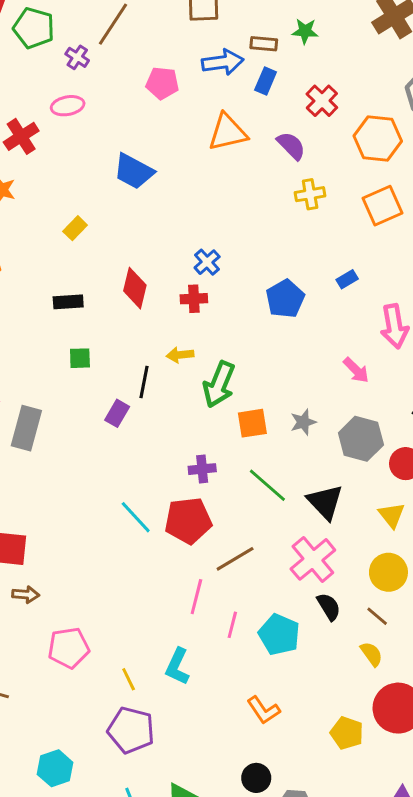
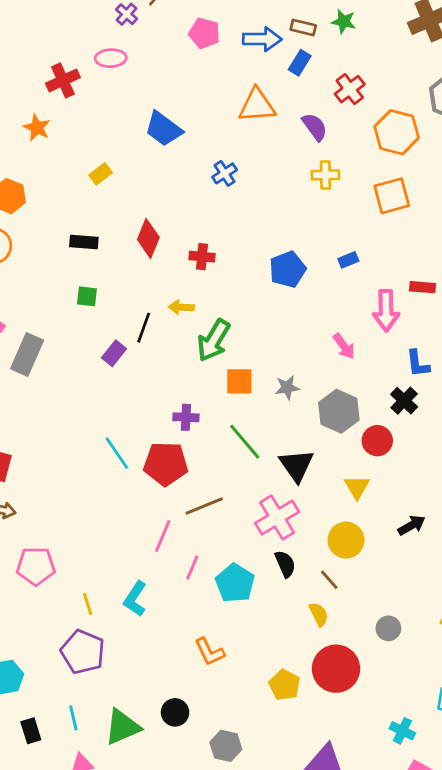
pink pentagon: (162, 83) -> (204, 33), moved
blue cross: (207, 262) -> (225, 173), moved
black circle: (256, 778) -> (175, 712), moved

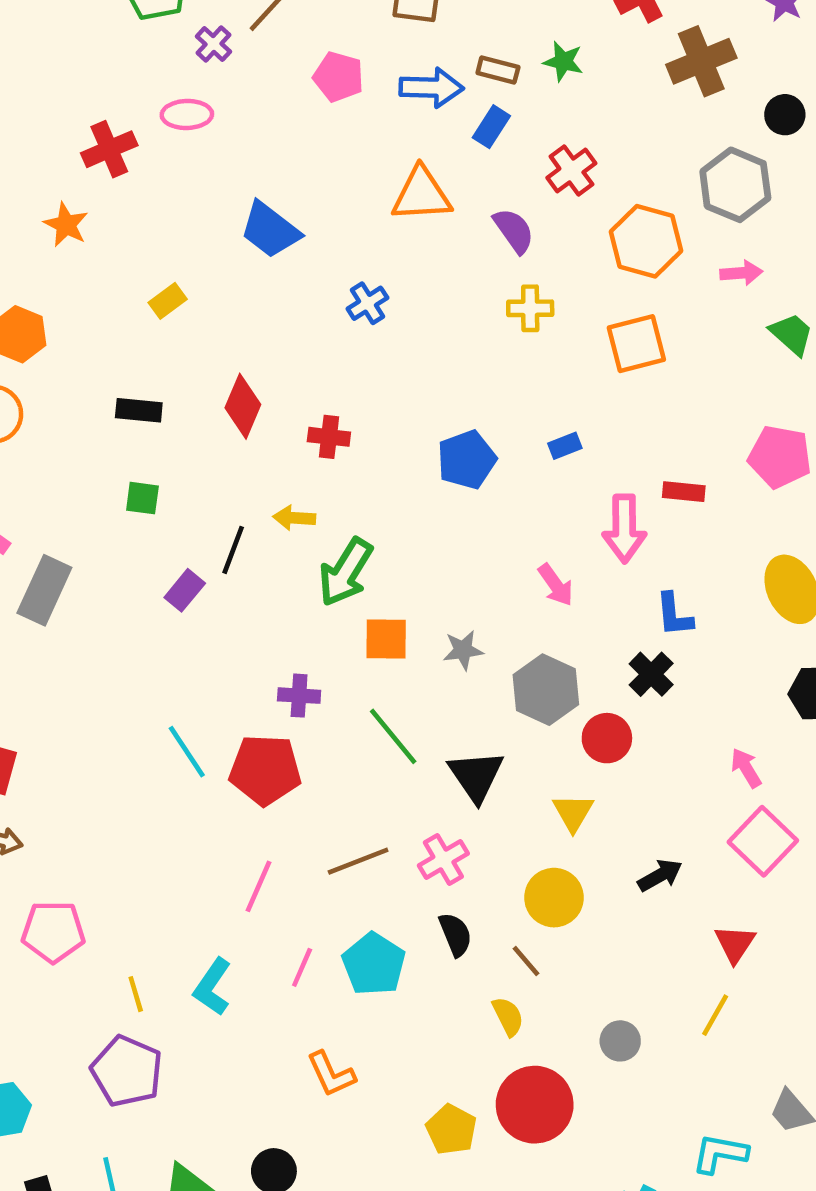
brown line: (204, 506) -> (358, 861), moved
pink cross: (277, 518) -> (443, 859), size x0.7
pink line: (192, 567) -> (302, 967), moved

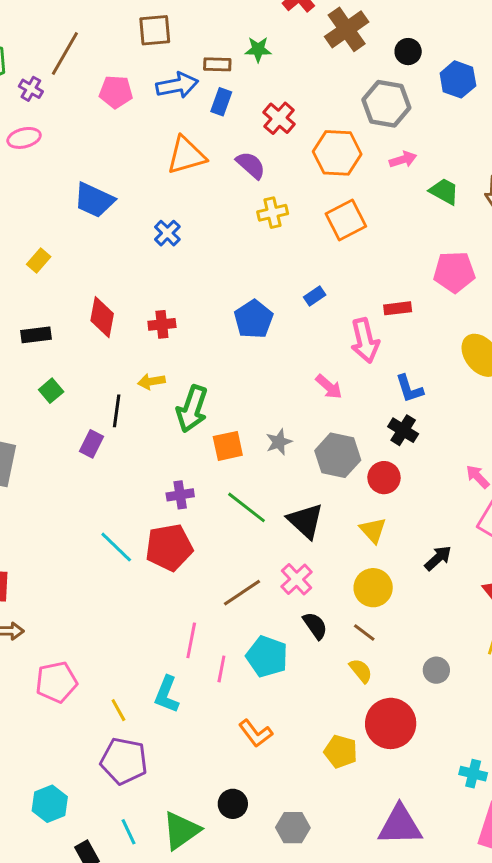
green square: (142, 498) -> (51, 391), turned -35
pink line: (259, 886) -> (191, 640), moved

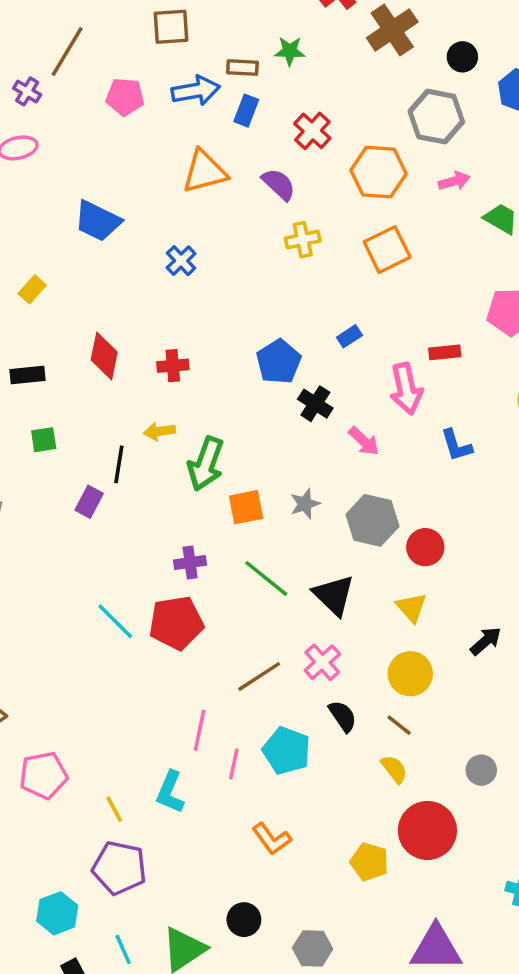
green square: (51, 391) -> (44, 440), turned 30
black cross: (403, 430) -> (315, 404), moved
cyan hexagon: (50, 804) -> (57, 913), moved

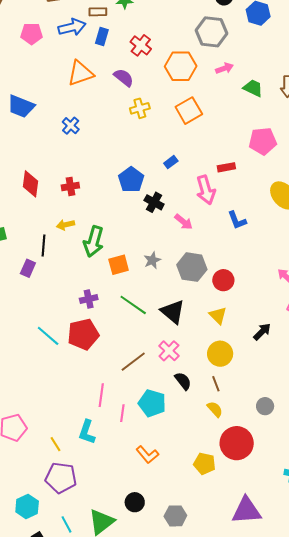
brown line: (399, 725) -> (216, 384), turned 35

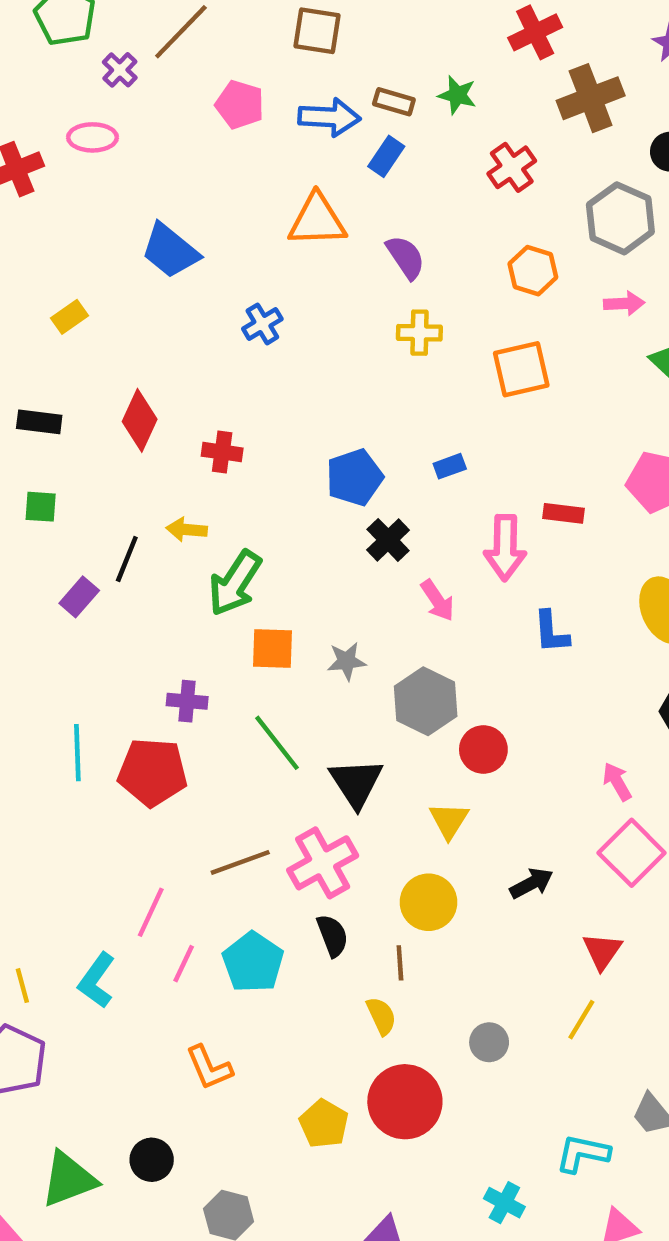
red cross: (141, 45) -> (512, 167), moved
orange hexagon: (181, 66) -> (533, 271), size x0.7
cyan line: (48, 336) -> (77, 753), turned 30
pink cross: (169, 351) -> (323, 863), size x1.4

